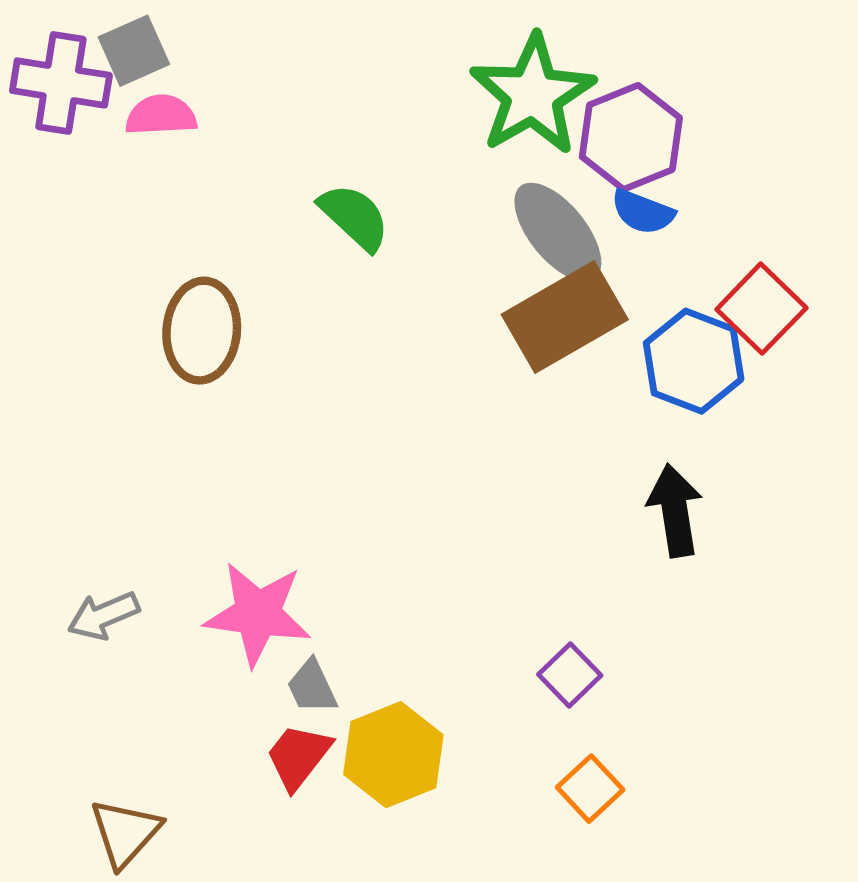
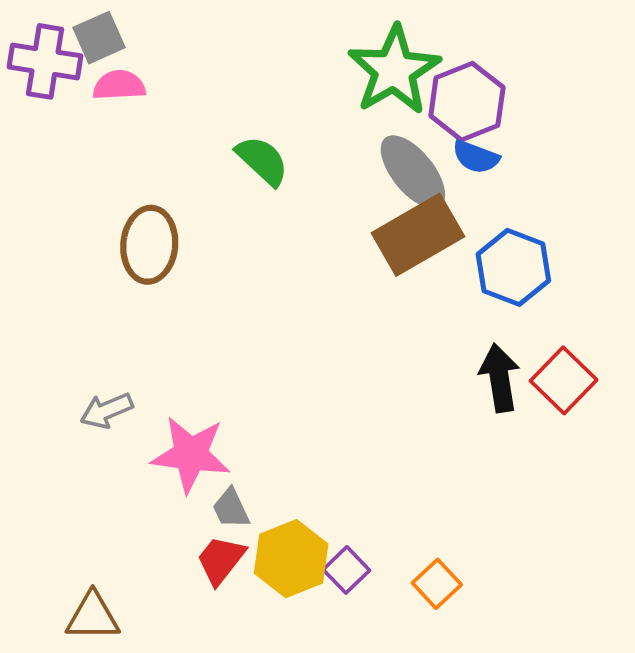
red square: (761, 309) -> (564, 380), moved
gray arrow: (103, 616) -> (107, 411), moved
purple square: (570, 675) -> (346, 570), moved
brown triangle: (125, 833) -> (93, 616), turned 48

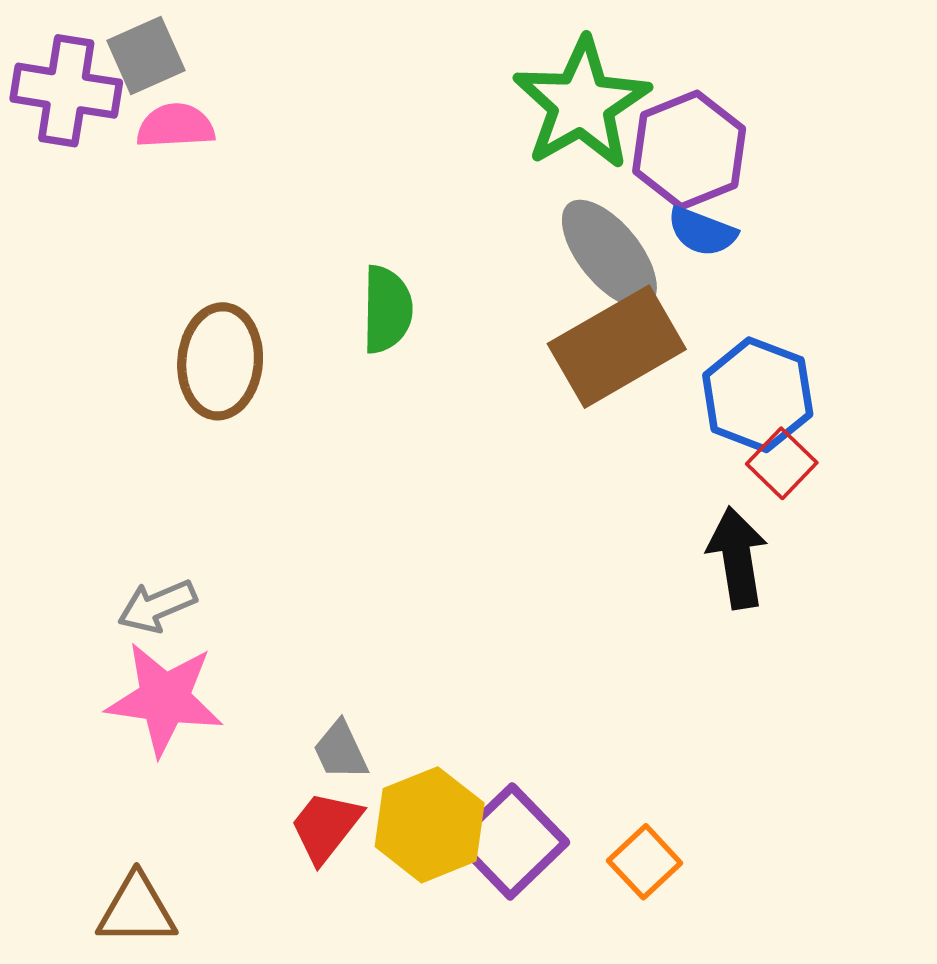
green semicircle: (262, 161) -> (387, 309), moved, turned 48
red square: (564, 380) -> (782, 463), moved, size x0.7
pink star: (191, 454) -> (164, 699), moved
purple square: (346, 570) -> (511, 841), size x1.6

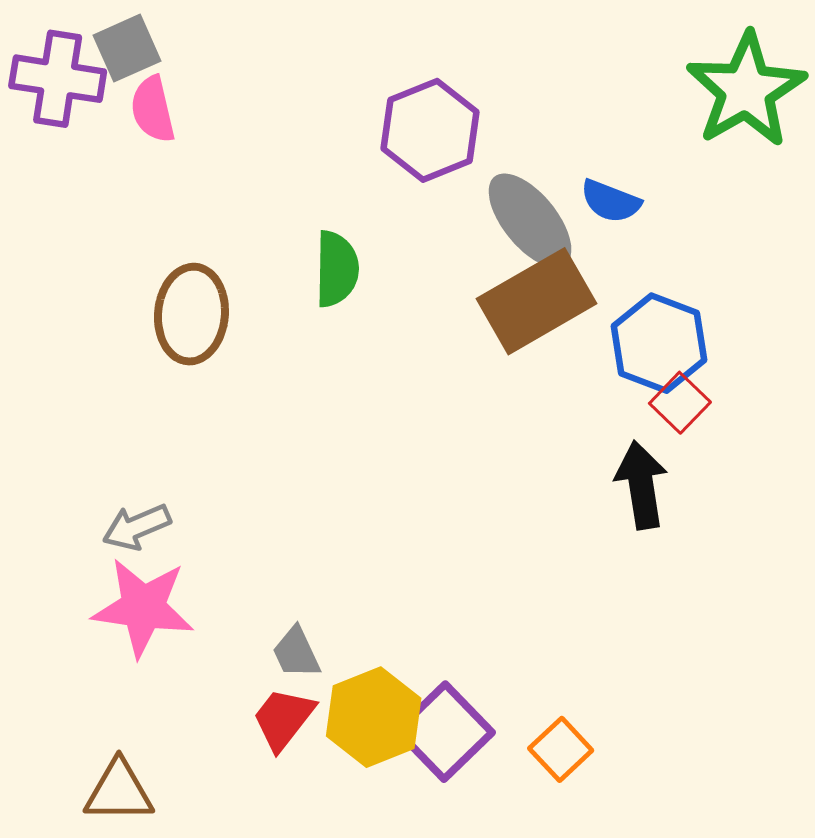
green star: (582, 104) -> (746, 90), moved
pink semicircle: (176, 126) -> (153, 109), turned -100
purple hexagon: (689, 150) -> (430, 130), moved

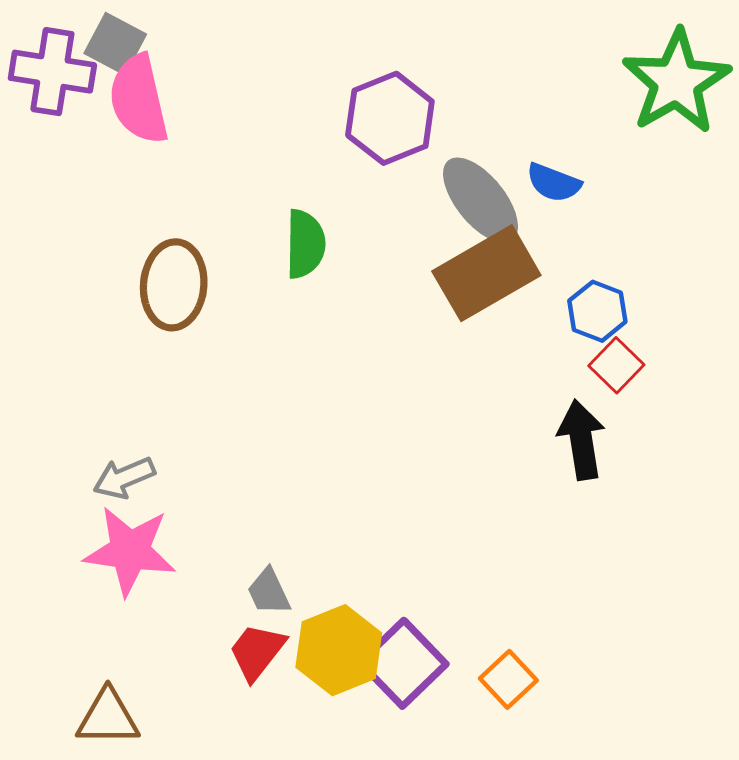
gray square: (127, 48) -> (115, 44), turned -38
pink semicircle: (153, 109) -> (139, 99), size x1.5
blue hexagon: (659, 343) -> (597, 311), size x0.7

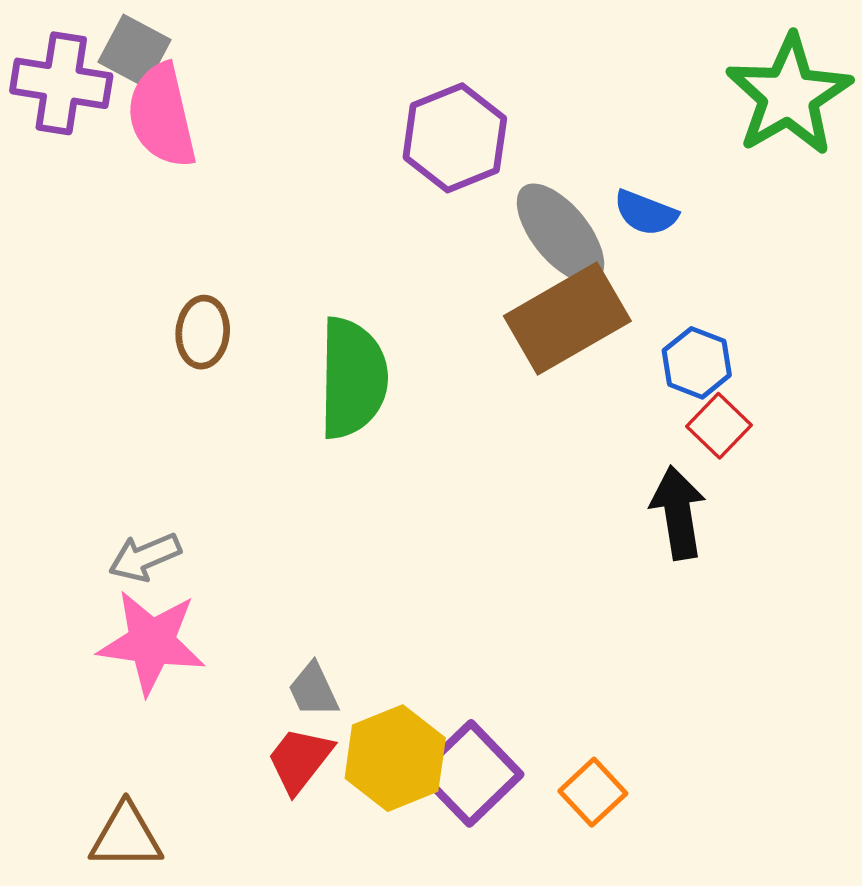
green semicircle: (305, 244) -> (353, 378), moved, size x1.5
brown ellipse: (174, 285) -> (203, 332), size x0.7

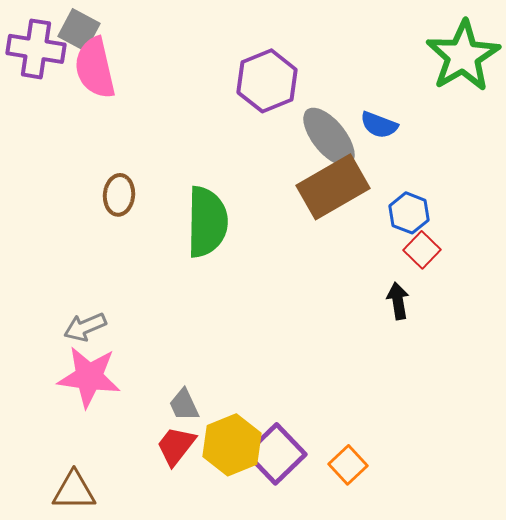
black arrow: (678, 513) -> (398, 301), size x0.7

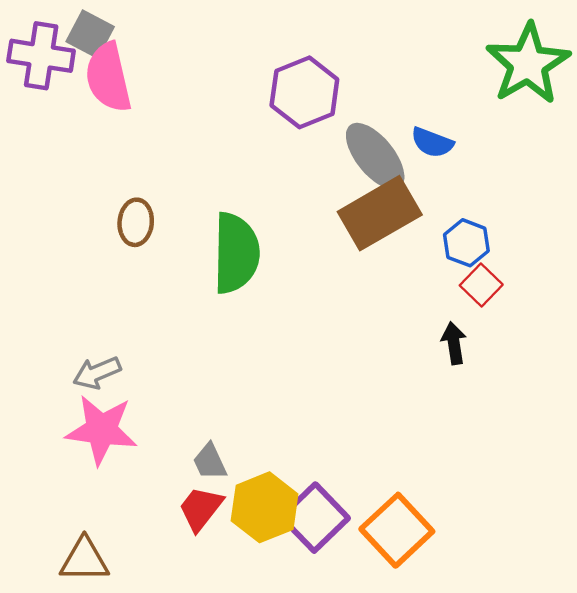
orange square: (348, 465) -> (397, 530), size x1.6

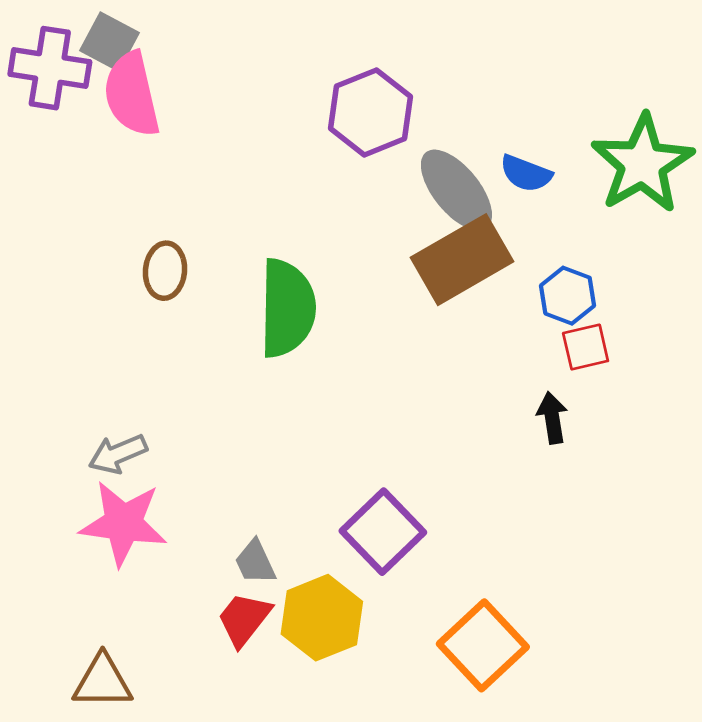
green star: (528, 64) -> (642, 164), moved
red square: (481, 285) -> (586, 347), turned 33
purple square: (315, 518) -> (383, 532), moved

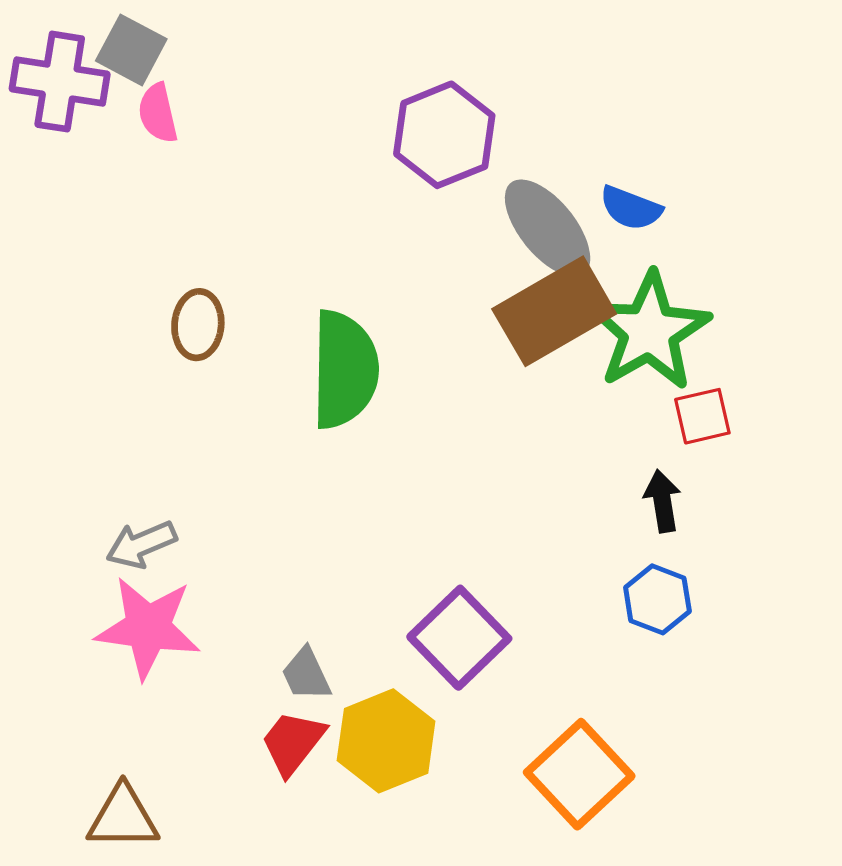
pink semicircle: (132, 94) -> (158, 113), size x0.6
green star: (642, 164) -> (649, 331), moved
blue hexagon: (568, 296) -> (657, 599), moved

